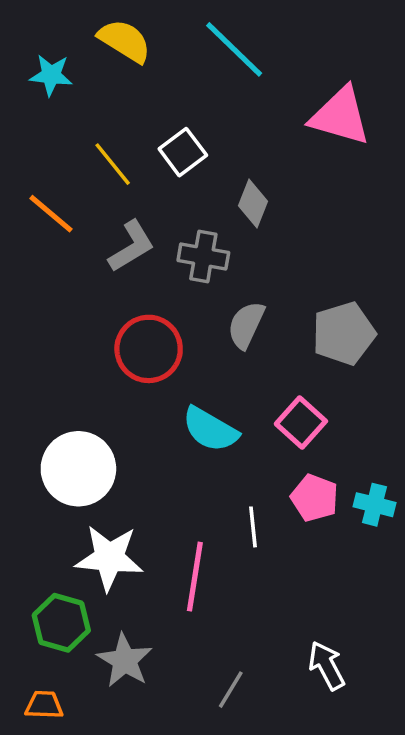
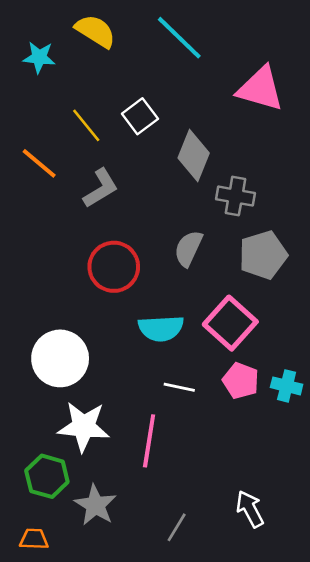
gray diamond: (253, 203) -> (194, 155), size x1.4
gray cross: (203, 256) -> (236, 196), moved
pink square: (301, 423) -> (230, 323), size x1.4
cyan semicircle: (210, 429) -> (161, 328), turned -33
white line: (253, 527) -> (179, 387), moved, turned -72

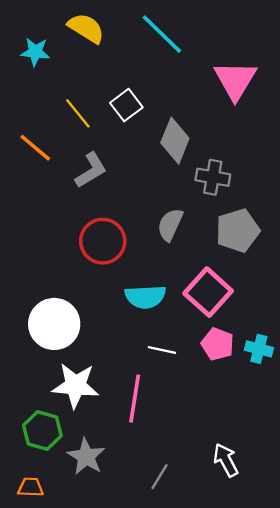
pink triangle: (260, 89) -> (235, 80), turned 45

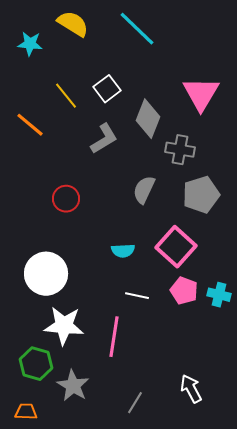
pink triangle: (235, 80) -> (201, 94), moved
gray L-shape: (91, 170) -> (104, 139), moved
red circle: (103, 241) -> (66, 199), moved, size x0.7
cyan semicircle: (145, 297) -> (123, 251), size x0.7

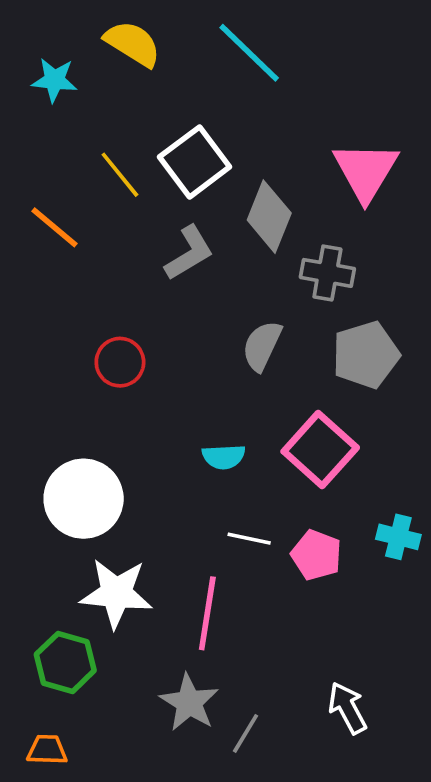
white square: (107, 89) -> (195, 162), size x1.4
pink pentagon: (184, 291) -> (317, 555), moved
gray star: (73, 386) -> (189, 702), moved

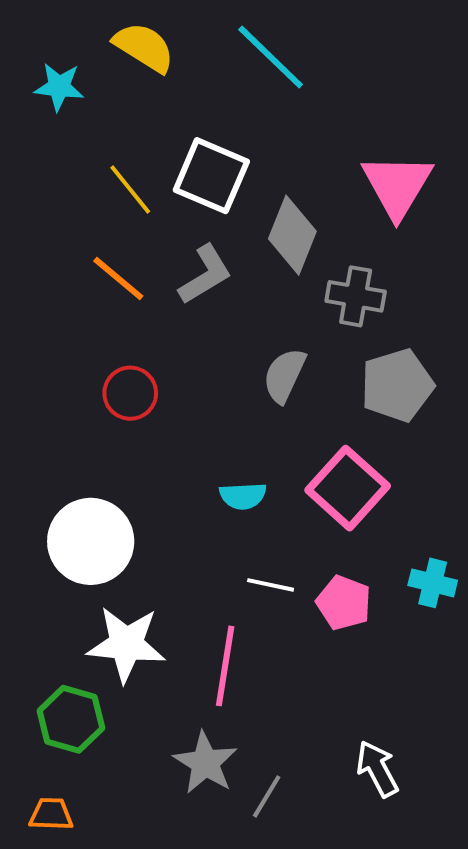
white square: (195, 162) -> (211, 176), turned -30
orange line: (54, 227) -> (118, 278), moved

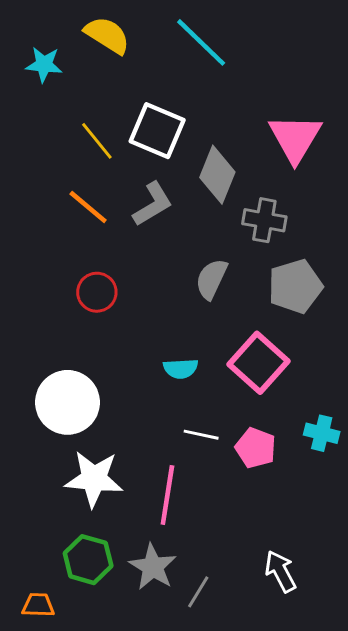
green hexagon: (71, 719) -> (88, 560), moved

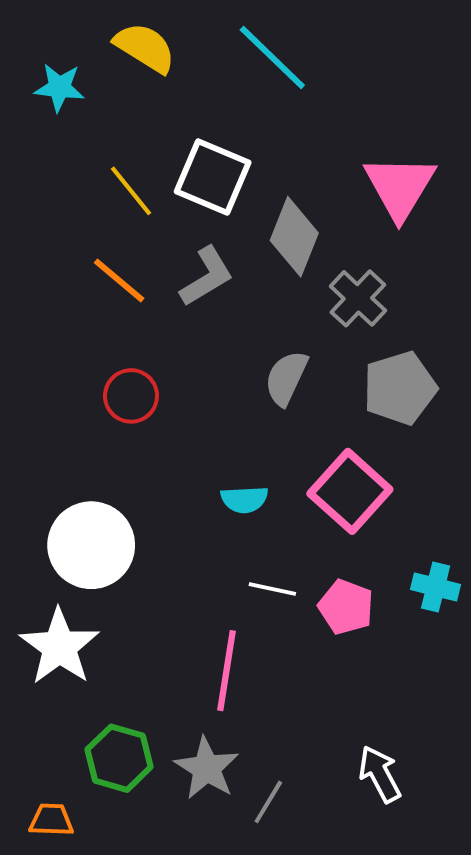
gray cross: (264, 220) -> (358, 298), turned 33
white star: (94, 479) -> (59, 647), moved, turned 30

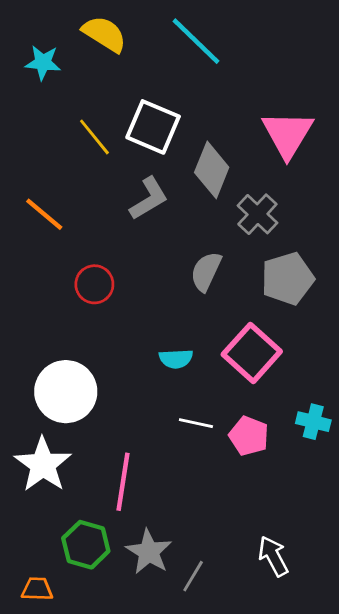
orange line: (119, 280) -> (44, 214), moved
pink line: (227, 671) -> (123, 482), moved

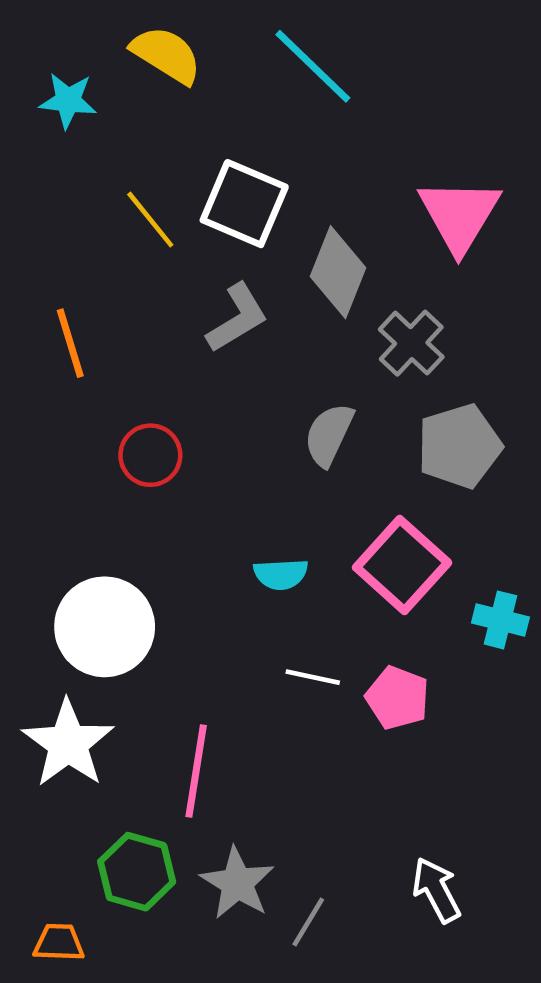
orange line: (44, 214) -> (70, 343), turned 33
cyan cross: (313, 422) -> (500, 620), moved

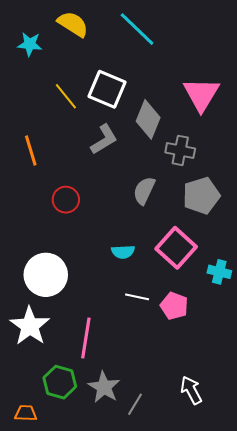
gray cross: (411, 343) -> (180, 150), turned -32

